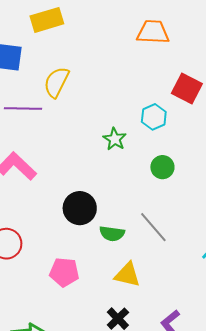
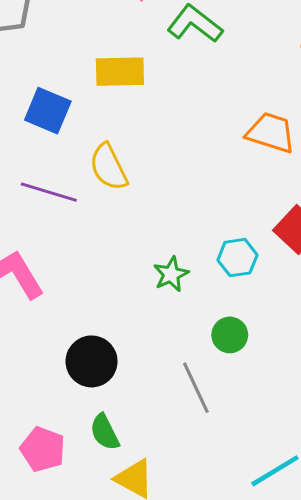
yellow semicircle: (56, 82) -> (109, 167), turned -68
gray line: (153, 227) -> (196, 388), moved
green semicircle: (112, 234) -> (105, 432), moved, turned 40

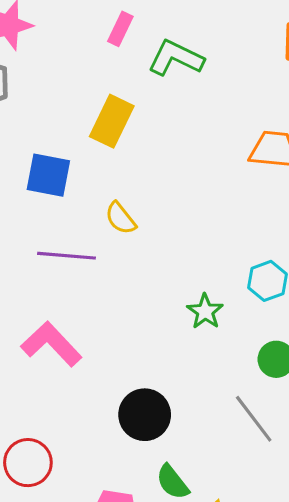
yellow rectangle: (120, 72) -> (112, 121), turned -51
yellow semicircle: (109, 167) -> (121, 218), size x0.7

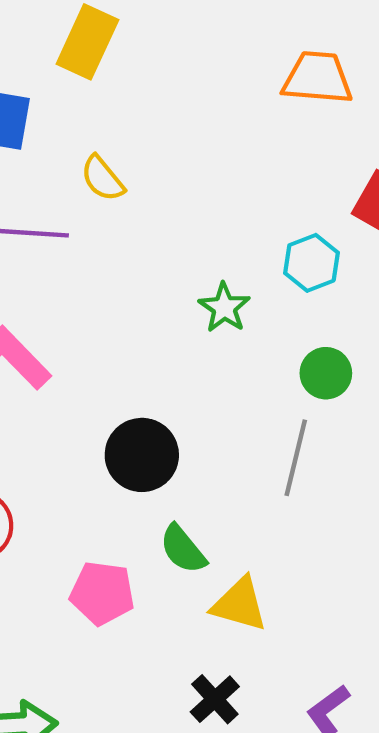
gray line: (254, 419) -> (296, 458), turned 52

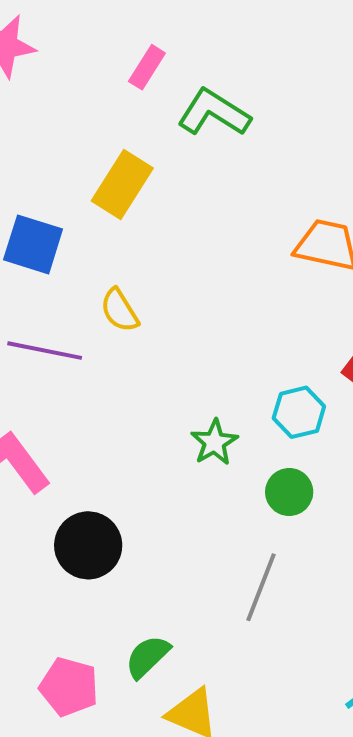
green circle: (326, 373) -> (289, 492), moved
black circle: (142, 455) -> (88, 545), moved
green semicircle: (183, 549) -> (148, 657), turned 78

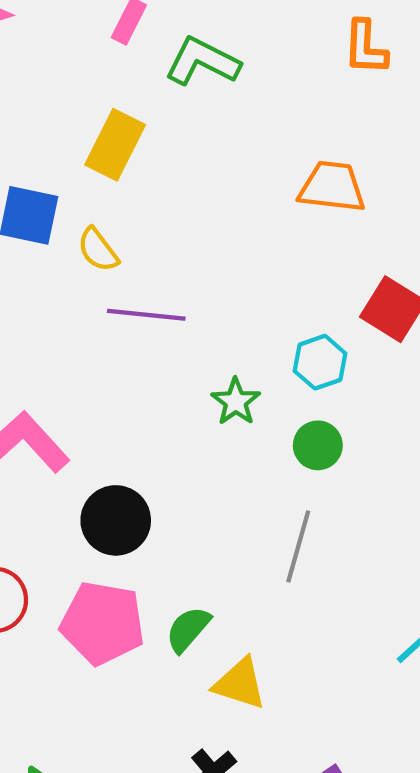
yellow semicircle: (119, 310) -> (98, 250), moved
purple line: (45, 351) -> (146, 315), moved
pink pentagon: (69, 687) -> (103, 623), moved, size x1.4

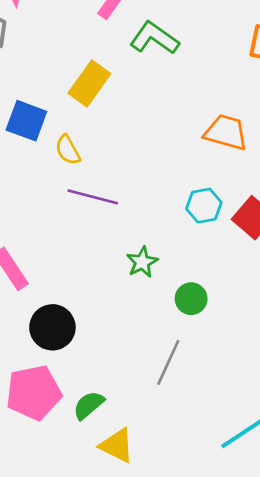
cyan hexagon: (320, 362) -> (204, 206), moved
pink pentagon: (103, 623) -> (34, 393), turned -30

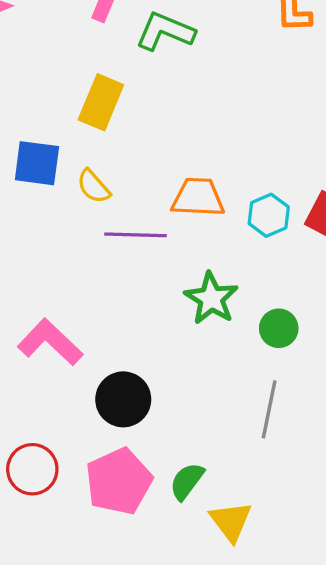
orange trapezoid: (226, 132) -> (198, 197), moved
green star: (142, 262) -> (211, 298), size x1.4
yellow triangle: (117, 446) -> (231, 521), turned 39

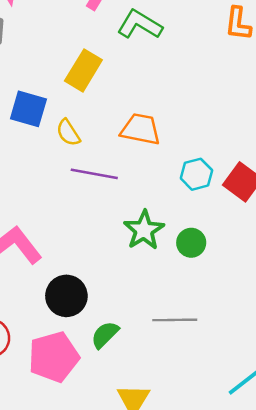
orange trapezoid: (198, 197) -> (141, 129), moved
green circle: (279, 328) -> (191, 243), moved
gray line: (269, 409) -> (175, 320), turned 69
green semicircle: (187, 481) -> (105, 335), moved

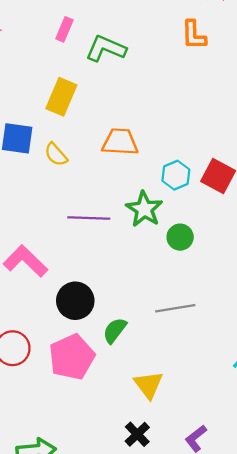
purple line: (94, 174) -> (89, 218), moved
green star: (144, 230) -> (144, 209), moved

